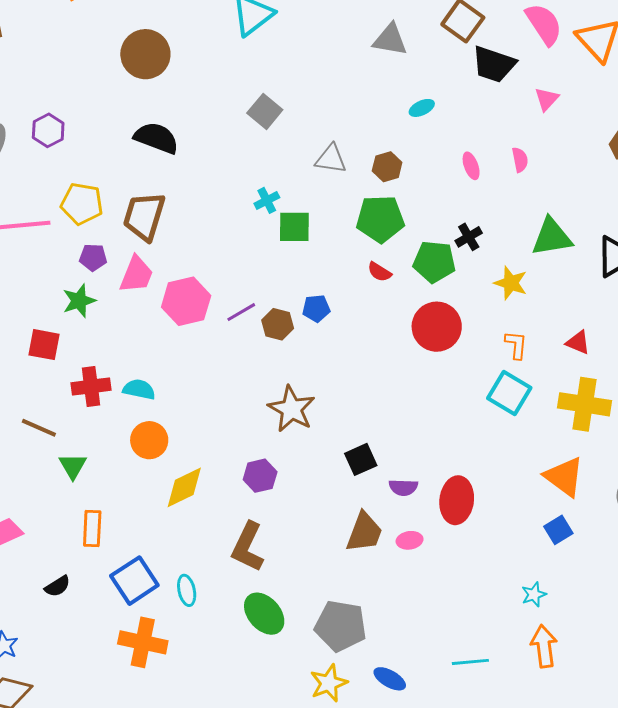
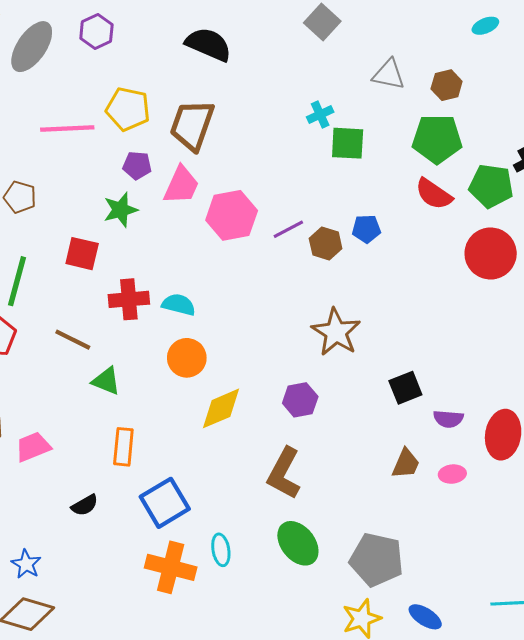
red semicircle: (379, 272) -> (434, 194), size x1.5
green triangle: (73, 466) -> (106, 381), turned -40
brown trapezoid: (364, 532) -> (406, 464), size x0.7
cyan ellipse: (187, 590) -> (221, 550), moved

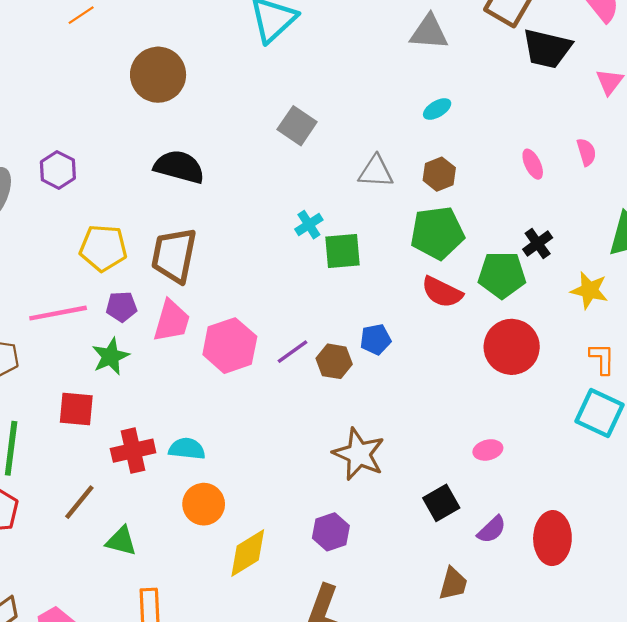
cyan ellipse: (485, 26) -> (437, 109), moved
pink line: (67, 128) -> (58, 313), moved
brown line: (73, 340) -> (79, 502), turned -69
purple semicircle: (448, 419) -> (492, 530), turned -40
pink ellipse: (452, 474) -> (488, 450), moved

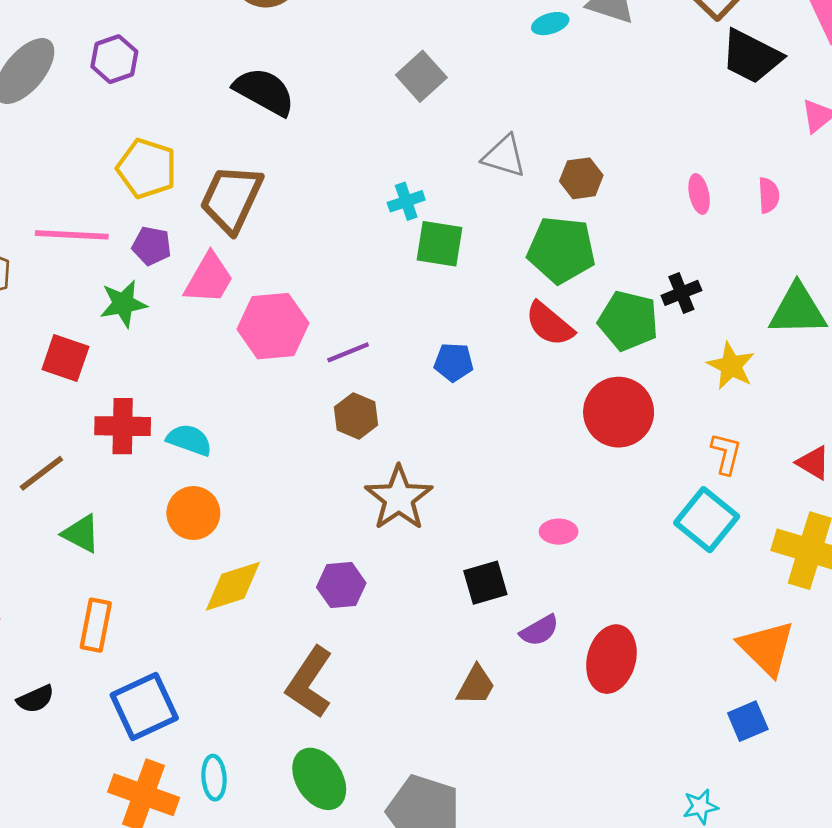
cyan ellipse: (437, 109) -> (550, 24), moved
brown hexagon: (334, 361) -> (356, 416), moved

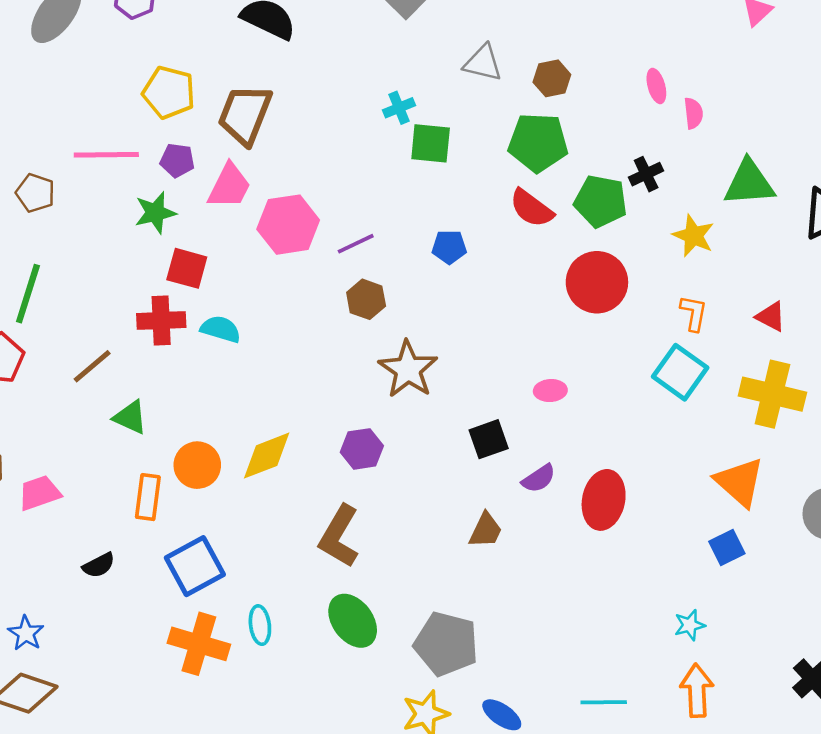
pink semicircle: (769, 195) -> (693, 113), moved
red square: (65, 358) -> (187, 268), moved
orange circle: (193, 513) -> (197, 465), moved

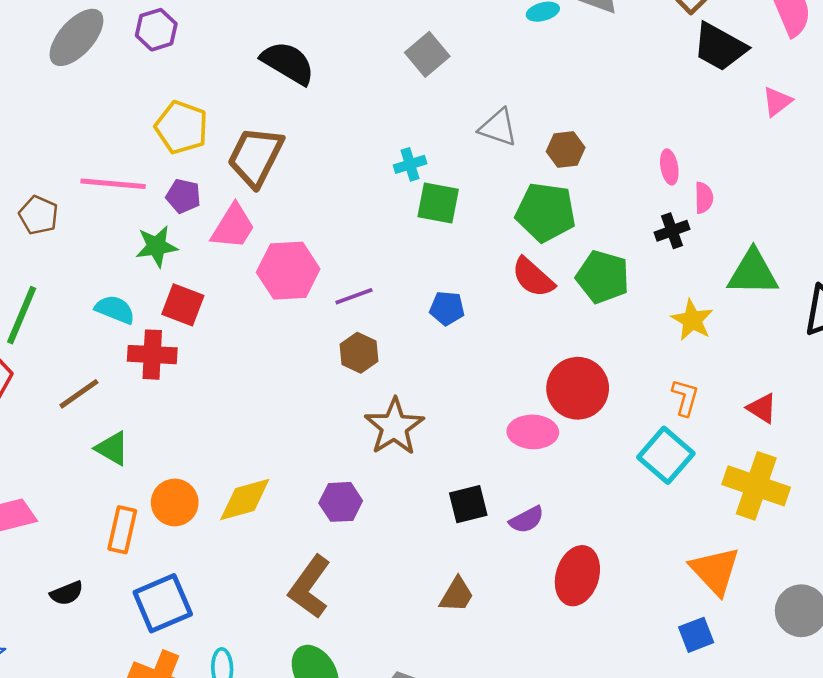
black cross: (646, 174) -> (672, 231), moved
red circle: (597, 282) -> (578, 388), moved
cyan semicircle: (221, 329) -> (115, 309), moved
pink ellipse: (550, 391) -> (533, 432), moved, size x1.5
purple semicircle: (539, 478) -> (527, 520), moved

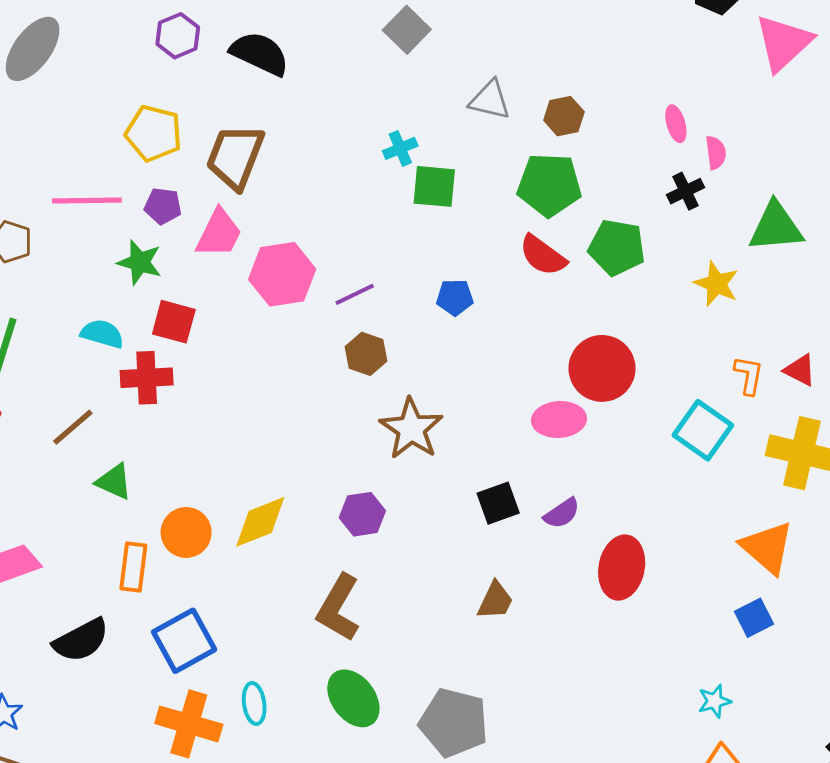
purple hexagon: (156, 30) -> (178, 36), moved
pink triangle: (777, 102) -> (783, 43), size x1.8
green star: (157, 246) -> (140, 262), turned 30
orange L-shape: (685, 397) -> (749, 375), moved
black semicircle: (67, 593) -> (81, 640), size x1.6

